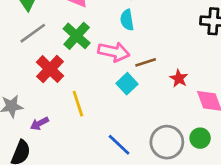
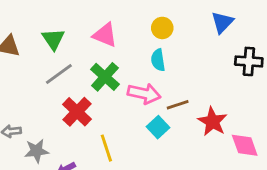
red star: (179, 78) -> (213, 122), size x1.5

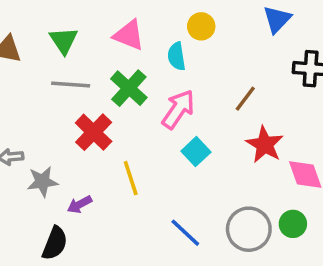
cyan semicircle: (158, 60) -> (176, 56), moved
gray line: (59, 74) -> (71, 85), turned 40
pink arrow: (144, 94) -> (178, 109), turned -68
brown line: (178, 105) -> (245, 99), moved, turned -35

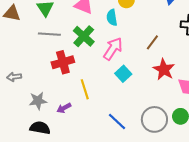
red cross: (94, 132) -> (63, 62), turned 30
gray star: (42, 182) -> (38, 101), moved
purple arrow: (79, 204) -> (64, 108), moved
black semicircle: (55, 243) -> (40, 128), turned -102

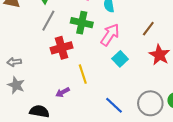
gray line: (49, 34) -> (48, 21), turned -65
green cross: (84, 36) -> (82, 23), turned -30
gray star: (38, 101) -> (16, 85), moved, turned 30

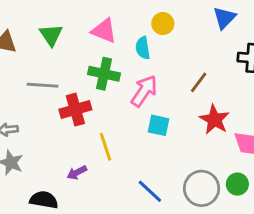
gray line: (48, 21) -> (42, 85), moved, turned 65
cyan square: (120, 59) -> (159, 125), turned -35

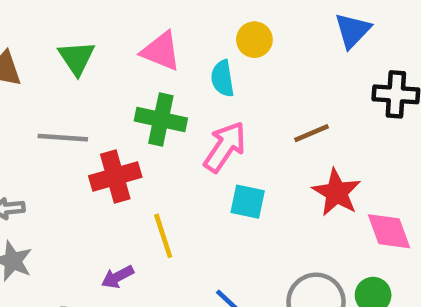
brown line: (199, 82) -> (311, 133), turned 30

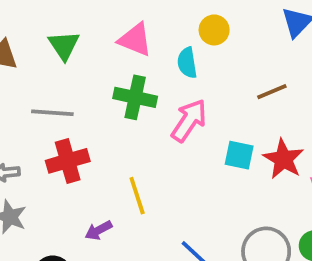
brown line: (311, 133) -> (272, 92), moved
red cross: (115, 176) -> (68, 161), moved
cyan square: (248, 202) -> (239, 155), moved

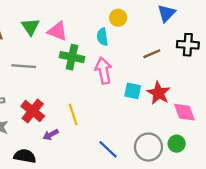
pink triangle: (135, 40) -> (57, 31), moved
pink arrow: (189, 121) -> (104, 71), turned -45
red cross: (68, 161) -> (33, 111), moved, turned -35

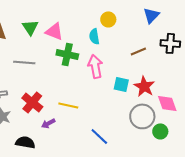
yellow line: (73, 114) -> (68, 105), turned -60
gray circle: (148, 147) -> (142, 116), moved

